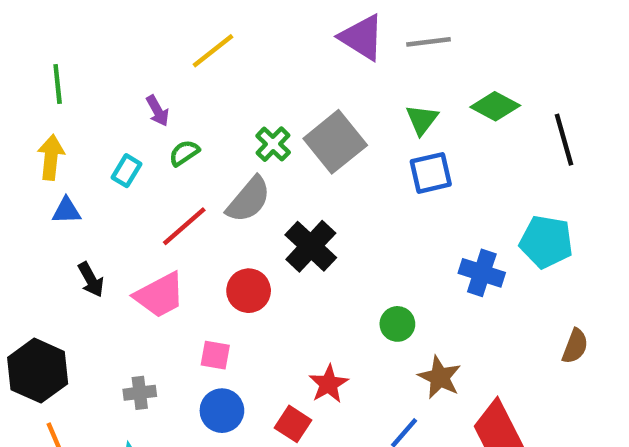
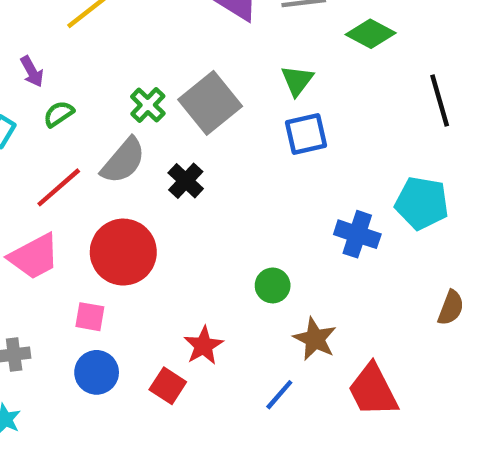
green diamond: (495, 106) -> (371, 34), moved
black cross: (311, 246) -> (186, 181), moved, size x0.7
red circle: (249, 291) -> (123, 252), size x1.5

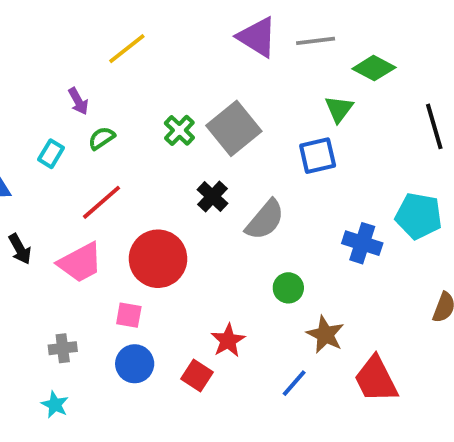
green triangle: (297, 80) -> (339, 109), moved
gray semicircle: (123, 161) -> (265, 220), moved

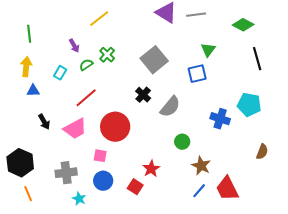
green diamond: (374, 68) -> (243, 25), moved
green cross: (179, 130) -> (107, 55), moved
gray cross: (63, 348) -> (66, 173), size x1.5
blue line: (294, 383) -> (199, 191), moved
cyan star: (55, 405) -> (79, 199), moved

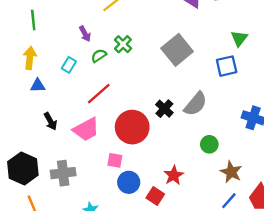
black cross: (143, 95) -> (164, 109), moved
gray cross: (66, 173) -> (63, 173), moved
blue circle: (103, 181) -> (129, 182), moved

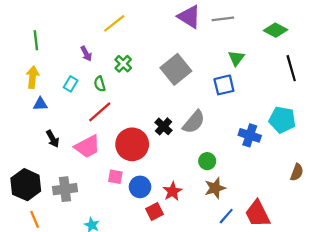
green semicircle: (99, 56) -> (100, 84), moved, turned -72
brown star: (231, 172) -> (215, 188), moved, turned 30
blue circle: (129, 182) -> (140, 187), moved
red square: (155, 196) -> (155, 212), turned 30

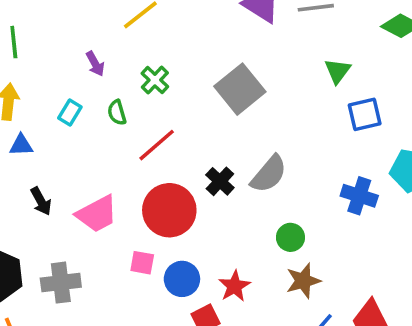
blue square: (224, 85) -> (365, 114), moved
red line: (100, 112) -> (157, 145), moved

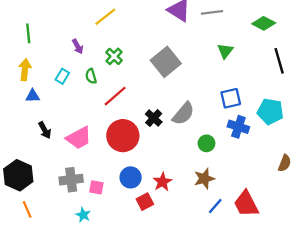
blue square: (365, 114) -> (231, 98), moved
green circle: (290, 237) -> (206, 143), moved
pink square: (142, 263) -> (96, 187), moved
gray cross: (61, 283) -> (71, 180), moved

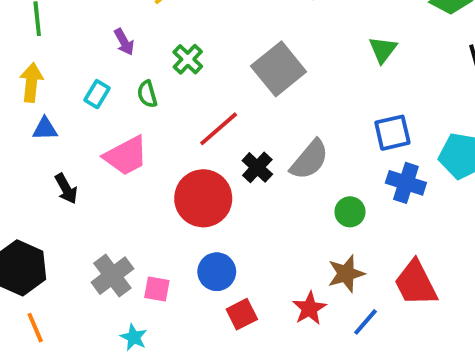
red line: (115, 96) -> (219, 129), moved
pink trapezoid: (79, 138) -> (126, 156), moved
gray cross: (71, 180) -> (112, 276), turned -30
red star: (162, 182) -> (309, 308), moved
red trapezoid: (246, 204) -> (416, 283), moved

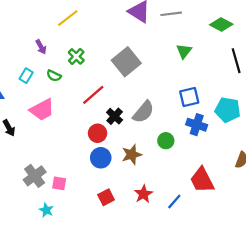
green semicircle: (147, 94) -> (54, 76), turned -48
red circle: (203, 198) -> (98, 133), moved, size x0.6
blue circle: (217, 272) -> (101, 158), moved
brown star: (346, 274) -> (132, 155), moved

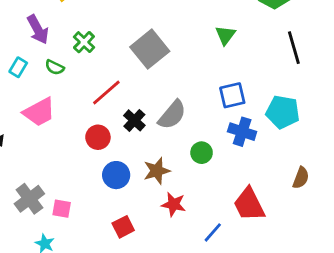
purple arrow: (41, 47) -> (38, 29), size x1.5
red circle: (98, 133) -> (98, 137), moved
red star: (143, 194) -> (174, 204), moved, turned -30

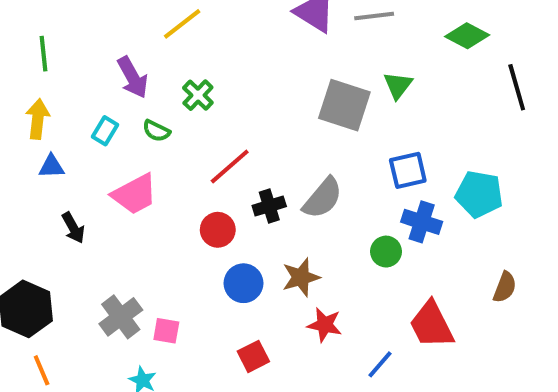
black line: (294, 48) -> (517, 87), moved
gray square: (150, 49) -> (344, 105), moved, turned -33
black cross: (134, 120) -> (269, 206), turned 30
green circle: (202, 153) -> (386, 252), moved

